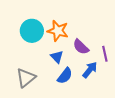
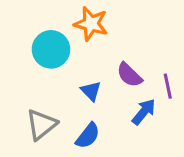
orange star: (58, 31) -> (91, 24), moved
blue semicircle: (65, 76) -> (88, 136), moved

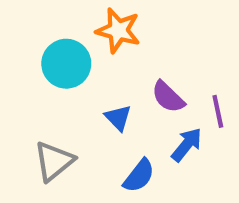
blue semicircle: (88, 136) -> (139, 176), moved

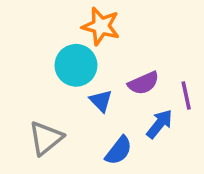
cyan circle: (66, 64) -> (76, 65), moved
purple semicircle: (168, 97) -> (143, 83), turned -68

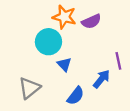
purple semicircle: (143, 83) -> (91, 21), moved

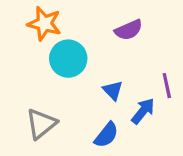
orange star: (64, 17) -> (44, 24), moved
blue triangle: (64, 64) -> (113, 90), moved

